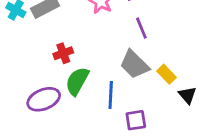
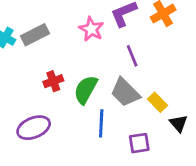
green semicircle: (77, 81) -> (86, 90), moved
purple square: (136, 120) -> (139, 143), moved

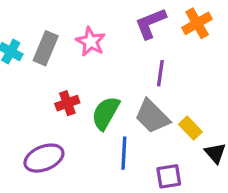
pink star: (91, 29) -> (91, 42), moved
gray rectangle: (35, 35) -> (46, 48), turned -40
purple line: (132, 56) -> (160, 73), turned 30

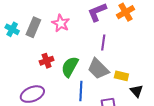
yellow rectangle: (190, 128) -> (121, 76), turned -32

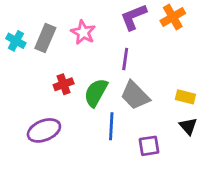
purple line: (103, 42) -> (125, 59), moved
yellow rectangle: (121, 76) -> (185, 97), moved

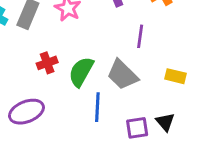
purple line: (125, 59) -> (140, 36), moved
black triangle: (188, 126) -> (165, 122), moved

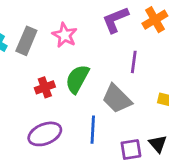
green semicircle: (81, 72) -> (77, 79), moved
purple ellipse: (26, 112) -> (45, 134), moved

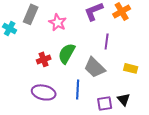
gray rectangle: (26, 41) -> (31, 14), moved
purple ellipse: (45, 134) -> (44, 92), turned 35

